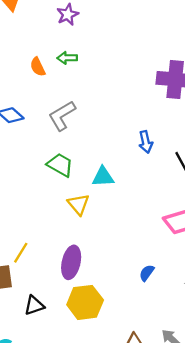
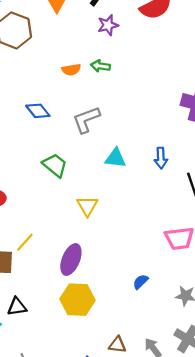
orange semicircle: (38, 67) -> (71, 70), turned -84
green trapezoid: (60, 165) -> (55, 165), moved
cyan triangle: (103, 177) -> (115, 158), moved
black triangle: (34, 305) -> (17, 307), moved

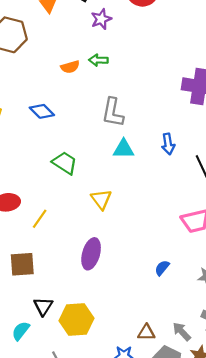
gray L-shape: (86, 120) -> (113, 112), moved, turned -52
yellow line: (25, 242) -> (40, 219), moved
yellow hexagon: (77, 300) -> (77, 319), moved
black triangle: (17, 307) -> (43, 306), turned -42

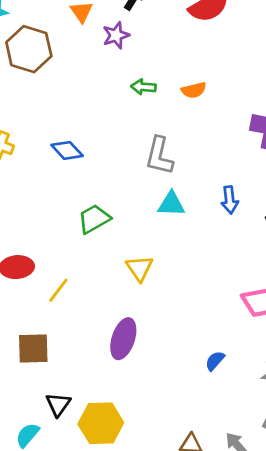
purple star: (101, 19) -> (116, 35), moved
orange semicircle: (70, 67) -> (194, 90), moved
green trapezoid: (65, 163) -> (94, 219), turned -65

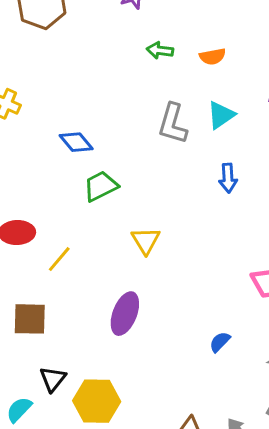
blue diamond: (67, 150) -> (76, 142), moved
blue arrow: (230, 200) -> (228, 178), moved
cyan triangle: (171, 204) -> (221, 115), moved, turned -40

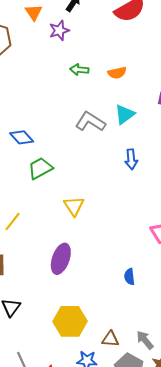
gray L-shape: (173, 124) -> (90, 122), turned 108
blue semicircle: (220, 342) -> (129, 277), turned -49
yellow hexagon: (97, 401) -> (70, 321), moved

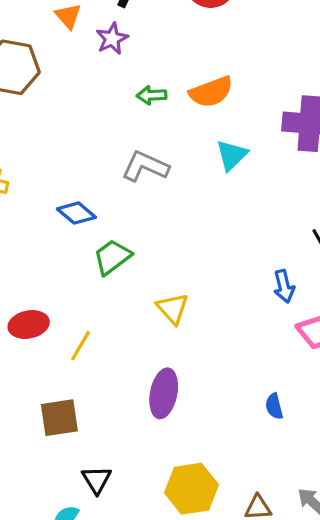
orange semicircle: (117, 73) -> (211, 92), size x1.5
gray L-shape: (90, 122) -> (145, 166), moved
blue arrow: (131, 159) -> (284, 286), moved

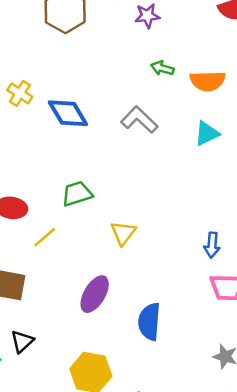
blue diamond: (76, 213) -> (68, 113), moved, size x1.4
green trapezoid: (112, 257) -> (77, 194), moved
blue semicircle: (274, 406) -> (149, 322), moved, size x1.8

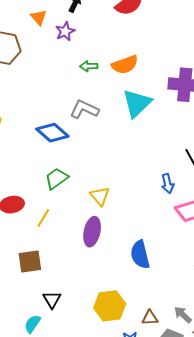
blue diamond: (68, 113) -> (52, 133), moved
cyan triangle: (207, 134) -> (137, 103), size x1.5
purple ellipse: (95, 294) -> (92, 232), moved

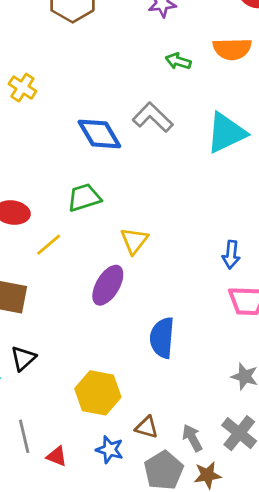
orange semicircle: (125, 65) -> (232, 49), moved

